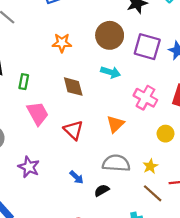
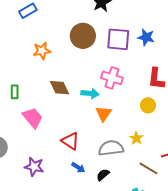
cyan arrow: (111, 72) -> (90, 93), moved
pink cross: (145, 98) -> (112, 78), moved
red triangle: (73, 130) -> (70, 141), moved
yellow circle: (166, 134) -> (148, 105), moved
yellow star: (150, 166) -> (136, 138), moved

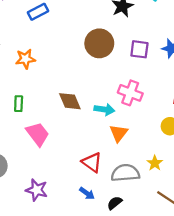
purple square: (118, 39) -> (139, 49), size x0.7
orange star: (42, 51) -> (25, 59), moved
red triangle: (70, 141) -> (92, 162), moved

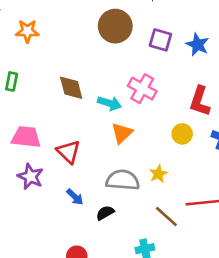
pink trapezoid: (38, 134) -> (26, 137), moved, turned -55
red triangle: (92, 162) -> (68, 152), moved
purple star: (37, 190) -> (30, 176), moved

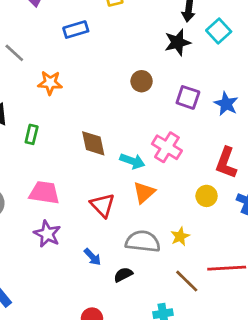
brown circle: (115, 26) -> (142, 81), size x0.6
red triangle: (68, 152) -> (103, 205), moved

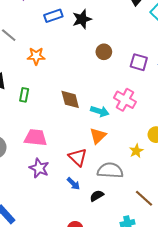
black star: (177, 42) -> (82, 19), moved
orange triangle: (144, 192) -> (98, 136), moved
red triangle: (103, 205) -> (78, 157), moved
yellow star: (180, 236) -> (136, 151), moved

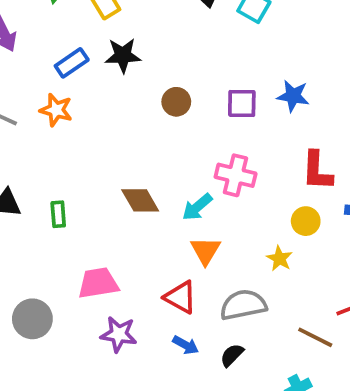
black star: (82, 19) -> (123, 55), turned 30
orange star: (36, 56) -> (56, 110), moved, turned 30
cyan arrow: (100, 111) -> (197, 207), turned 138

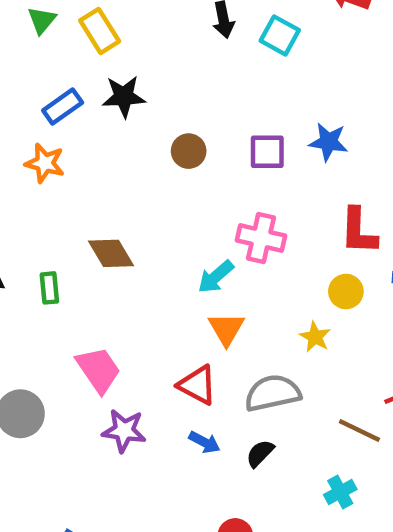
brown diamond: (140, 200) -> (111, 253), moved
pink trapezoid: (98, 283) -> (98, 370), turned 66

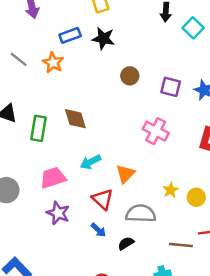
cyan arrow: (216, 277) -> (90, 162), moved
green rectangle: (49, 288) -> (38, 128), size x1.5
yellow circle: (346, 292) -> (196, 197), moved
pink trapezoid: (98, 370) -> (53, 178), turned -88
brown line: (359, 431) -> (181, 245), turned -35

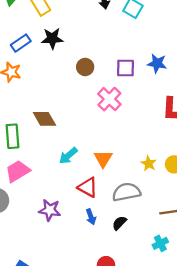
pink cross: (156, 131) -> (109, 99), moved, turned 30
pink trapezoid: (53, 178) -> (18, 171), moved
blue arrow: (98, 230) -> (91, 217), turned 42

